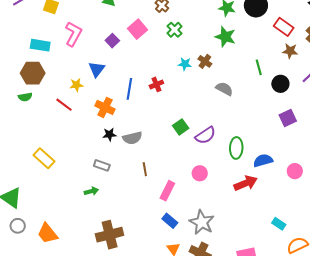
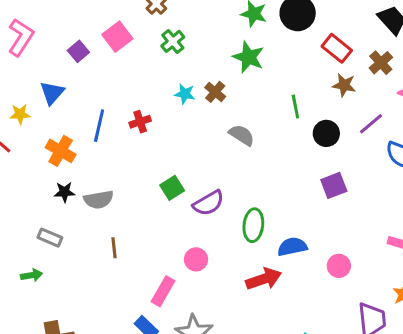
pink rectangle: (167, 191) -> (163, 291), moved

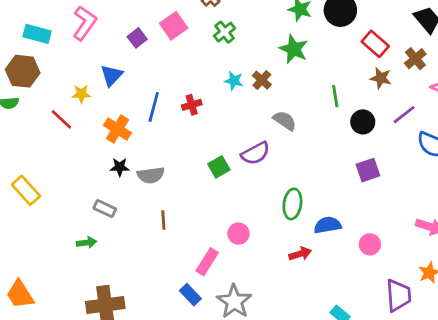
purple semicircle: (208, 203) -> (255, 153), moved
red arrow: (264, 279) -> (300, 254), size x0.7

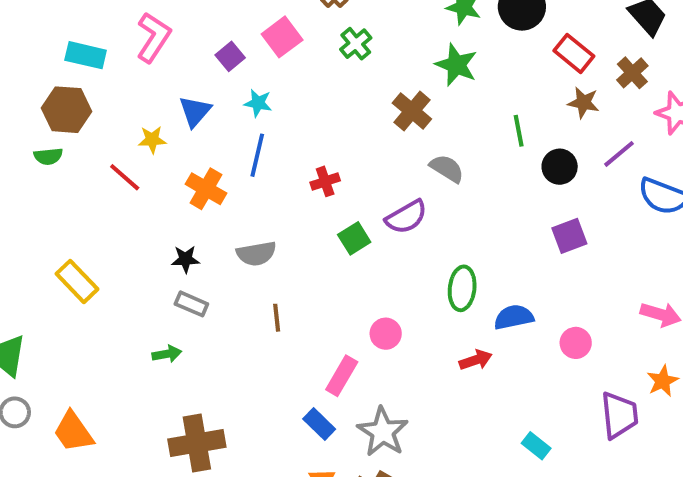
brown cross: (262, 80) -> (412, 111), size x1.4
cyan star: (234, 81) -> (258, 103), moved
red cross: (192, 105) -> (325, 181), moved
black star: (120, 167) -> (186, 259), moved

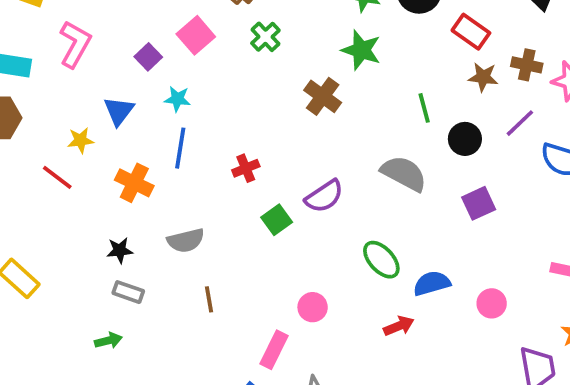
brown cross: (632, 73) -> (527, 65), moved, turned -32
gray semicircle: (447, 168) -> (404, 173), moved, size x1.4
green ellipse: (462, 288) -> (381, 260), turned -45

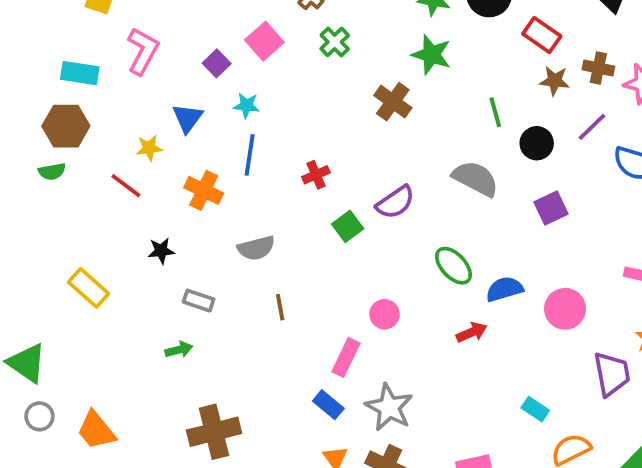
black star: (120, 250) -> (161, 251), moved
pink circle: (492, 303) -> (565, 309), size x1.4

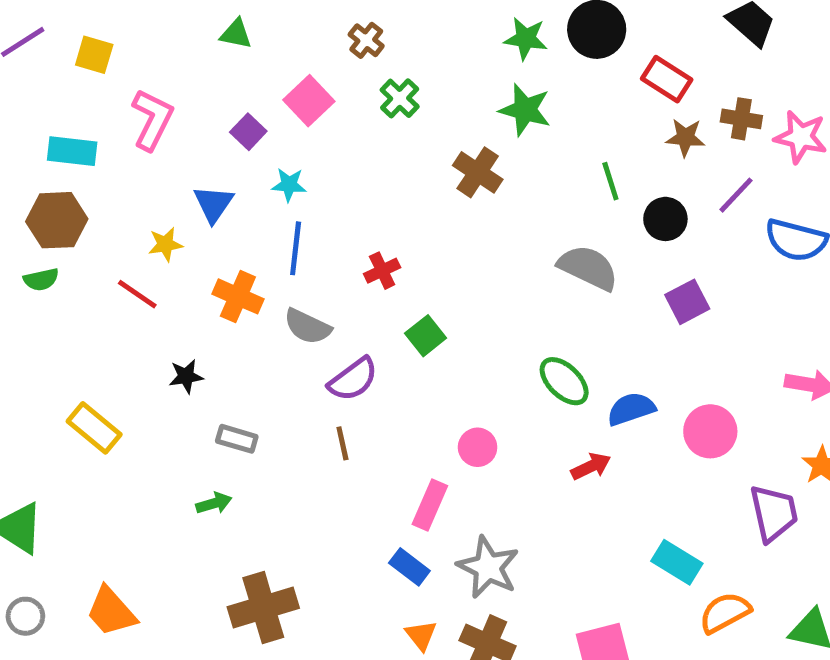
purple semicircle: (395, 202) -> (353, 379), moved
gray semicircle: (256, 248) -> (307, 327), moved, turned 42
cyan rectangle: (535, 409) -> (677, 562), size x1.4
gray circle: (39, 416) -> (25, 616), moved

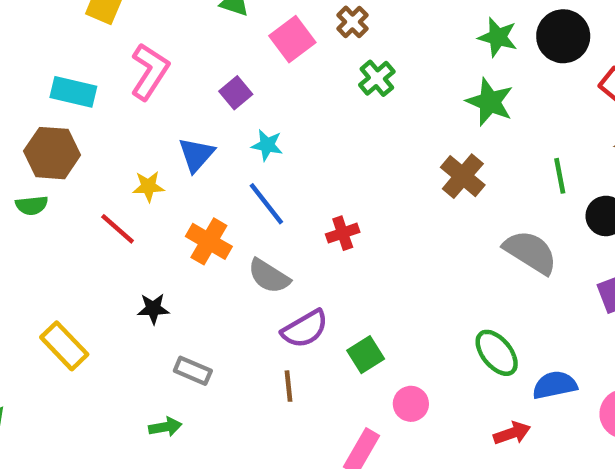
pink square: (309, 101) -> (292, 39), moved
brown cross: (478, 172) -> (463, 176), moved
blue line: (296, 248) -> (266, 204), turned -51
green square: (426, 336) -> (366, 355), moved

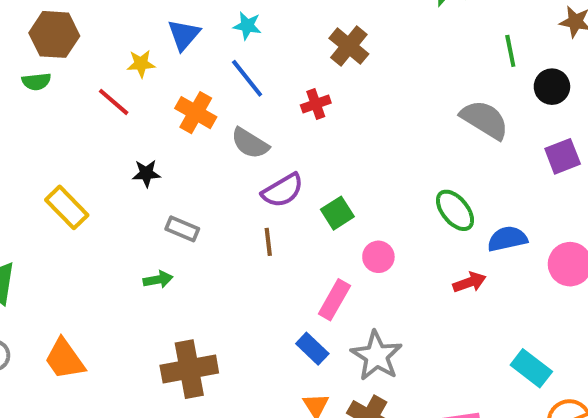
brown cross: (463, 176) -> (349, 46), moved

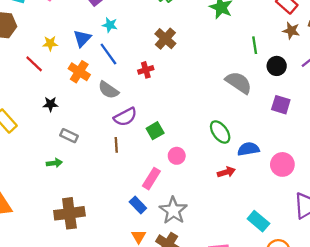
blue triangle: (184, 35) -> (82, 38), moved
purple square: (563, 156) -> (281, 105), turned 36

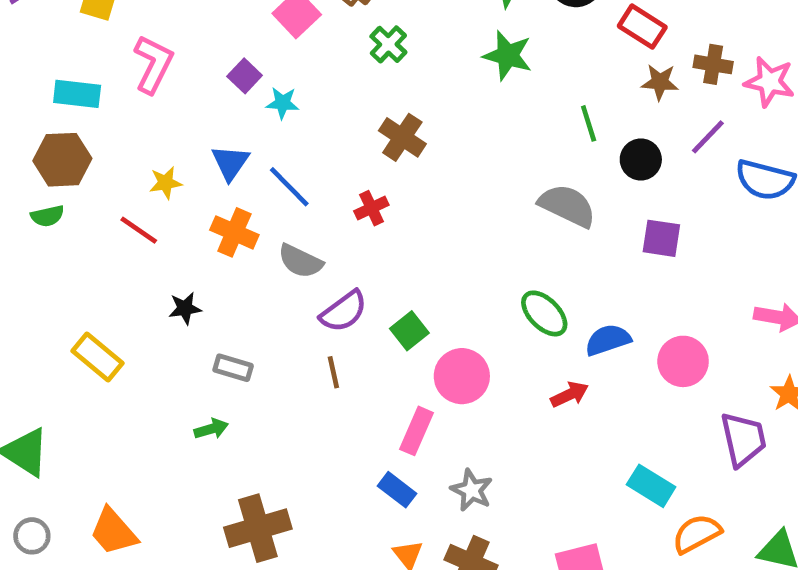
cyan star: (110, 25) -> (283, 103), moved
pink circle: (177, 156) -> (462, 376), size x1.5
gray star: (173, 210) -> (472, 490), size x0.7

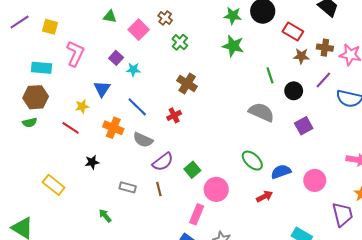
blue triangle: (230, 163) -> (102, 89), moved
purple square: (661, 238) -> (304, 126), turned -36
gray rectangle: (233, 368) -> (128, 187), moved
green arrow: (211, 429) -> (105, 216), turned -112

